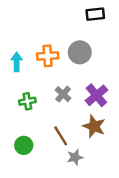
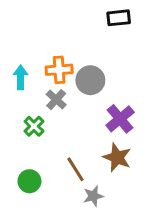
gray circle: (80, 52) -> (90, 80), moved
gray cross: (63, 94) -> (56, 100), moved
green cross: (27, 101) -> (34, 126), turned -35

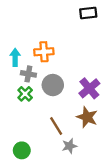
gray circle: (90, 80) -> (53, 85), moved
gray cross: (56, 100) -> (28, 74), moved, turned -32
green circle: (29, 181) -> (22, 150), moved

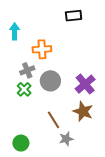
black rectangle: (88, 13) -> (74, 16), moved
cyan arrow: (15, 57) -> (15, 31), moved
gray cross: (28, 74) -> (27, 70), turned -32

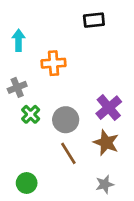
gray cross: (27, 70) -> (17, 87), moved
gray circle: (50, 81) -> (66, 120), moved
gray star: (66, 139) -> (105, 184), moved

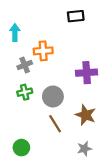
gray cross: (17, 87) -> (25, 65), moved
purple cross: (109, 108) -> (87, 73), moved, turned 36
green cross: (31, 114) -> (25, 92), turned 32

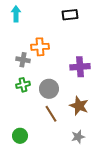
cyan arrow: (15, 32) -> (16, 14), moved
gray cross: (25, 65) -> (23, 60), turned 32

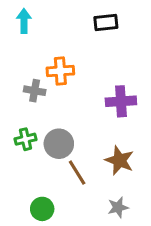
green cross: (23, 85) -> (25, 139), moved
gray circle: (49, 89) -> (59, 144), moved
green circle: (20, 136) -> (42, 209), moved

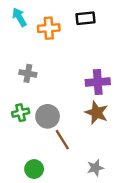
cyan arrow: (24, 21) -> (19, 17), turned -30
orange cross: (60, 71) -> (49, 28), moved
brown star: (119, 160) -> (97, 113), moved

